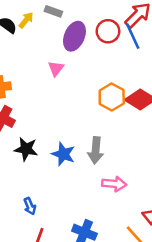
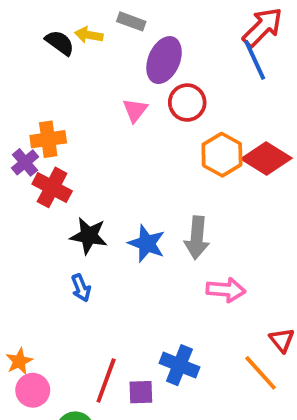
yellow arrow: (26, 20) -> (89, 35), turned -119
red circle: (108, 31) -> (187, 103), moved
blue arrow: (30, 206) -> (81, 288), moved

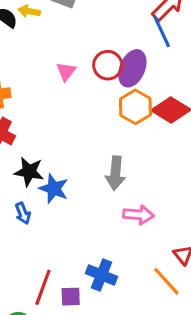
purple ellipse: (164, 60) -> (132, 68), moved
blue star: (147, 243) -> (54, 189), moved

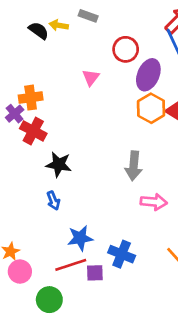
red circle: (108, 65) -> (126, 49), moved
blue star: (54, 189) -> (80, 238), moved, turned -30
red line: (43, 287) -> (71, 265), turned 52

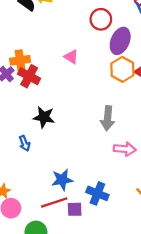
pink triangle: (91, 77) -> (71, 57), moved, turned -35
red cross: (33, 131) -> (29, 76), moved
blue arrow: (53, 201) -> (25, 143), moved

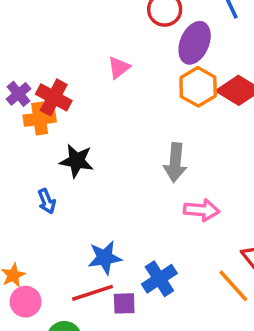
pink triangle: (71, 57) -> (119, 67), turned 49
orange cross: (20, 60) -> (40, 119), moved
blue cross: (97, 193) -> (159, 279), turned 35

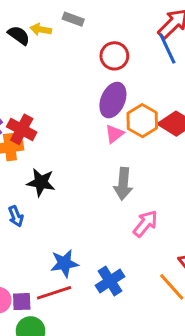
purple ellipse: (195, 43) -> (113, 100), moved
pink triangle: (119, 67) -> (114, 134), moved
pink arrow: (202, 210) -> (145, 224), turned -56
purple square: (124, 303) -> (22, 302), moved

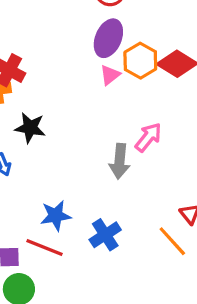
gray arrow: (123, 184) -> (120, 161), moved
pink arrow: (145, 224) -> (148, 137), moved
red line: (54, 293) -> (44, 248), turned 40

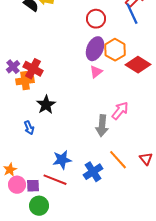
orange hexagon: (140, 61) -> (115, 50), moved
black star: (30, 128) -> (46, 105), turned 30
orange line: (172, 241) -> (118, 160), moved

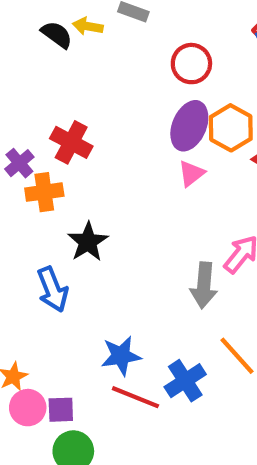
red cross: (33, 69) -> (71, 142), moved
blue arrow: (29, 128) -> (53, 289), size x1.5
red line: (55, 180) -> (135, 397), moved

